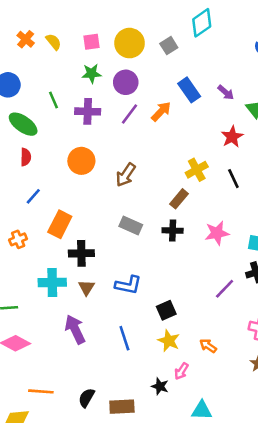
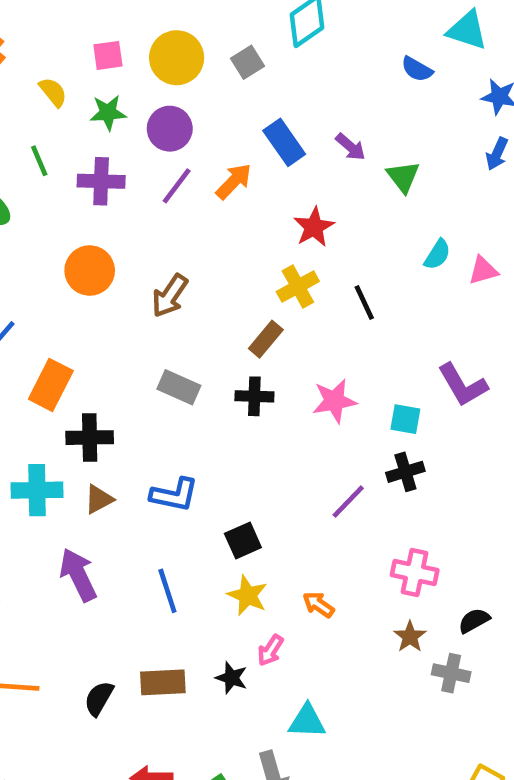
yellow semicircle: (54, 42) -> (53, 92), moved
red star: (232, 137) -> (314, 227), moved
brown triangle: (86, 288) -> (99, 499), turned 30
brown rectangle: (122, 407) -> (163, 682), moved

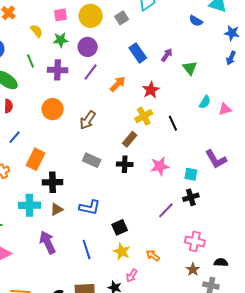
purple arrow: (350, 147) -> (167, 55), turned -96
orange arrow: (234, 181) -> (118, 84), moved
black semicircle: (474, 621) -> (221, 262), turned 32

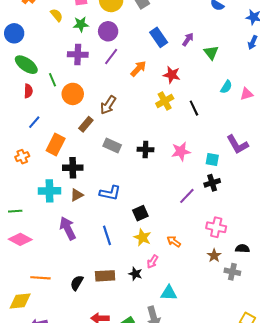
green line: (30, 61) -> (53, 80), moved
red star: (151, 90) -> (172, 75), turned -30
brown rectangle: (130, 139) -> (86, 124), moved

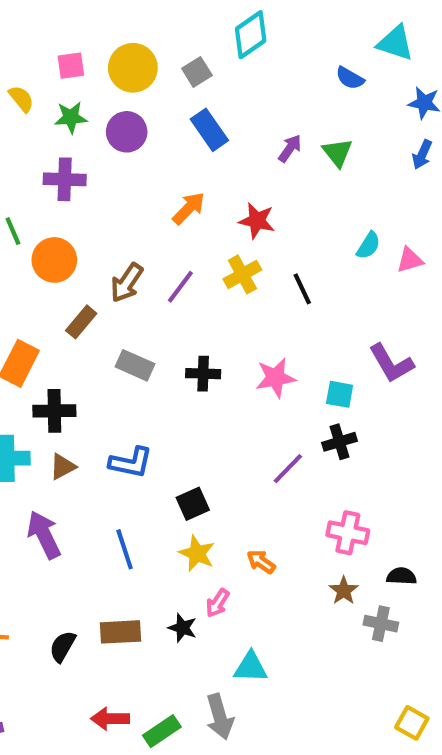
blue rectangle: (159, 37) -> (209, 130), moved
green triangle: (211, 53) -> (337, 152), moved
purple line: (111, 57) -> (180, 287), moved

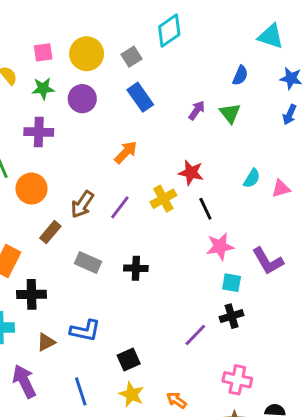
blue semicircle: (350, 78) -> (240, 75), moved, turned -96
red star: (257, 221) -> (191, 173), moved
pink star: (275, 378) -> (220, 247), moved
brown triangle: (63, 467) -> (46, 342), moved

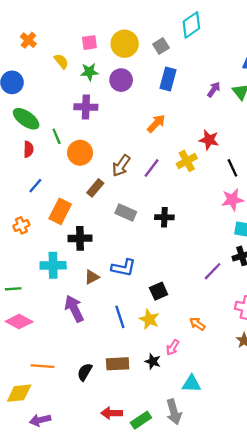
blue rectangle: (140, 97) -> (168, 79), turned 50
black line: (205, 209) -> (232, 168), moved
yellow star: (132, 394) -> (149, 319), moved

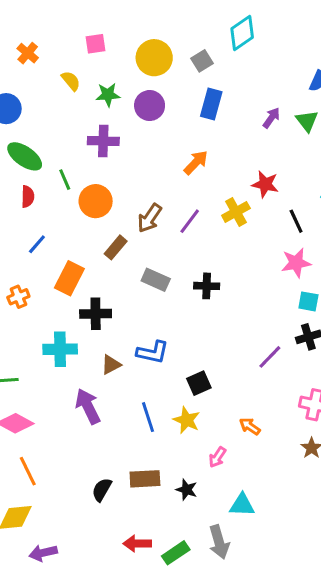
pink square: (89, 43) -> (96, 44), moved
black star: (153, 361) -> (187, 490), moved
orange line: (43, 366) -> (28, 471), moved, turned 60

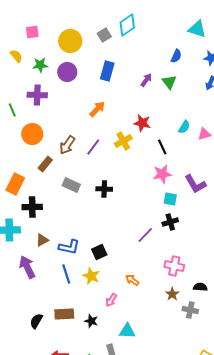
gray square: (202, 61) -> (104, 35), moved
green line: (65, 180) -> (12, 110), moved
blue L-shape: (153, 352) -> (69, 247), moved

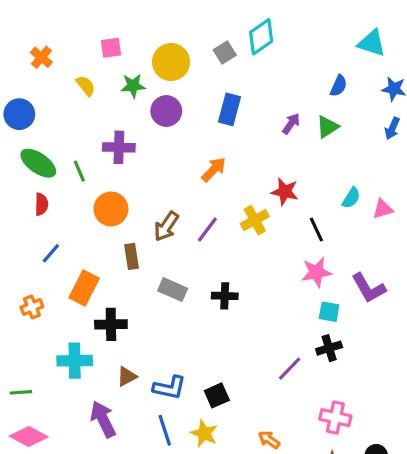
green star: (40, 65) -> (133, 86), moved
green triangle: (169, 82) -> (327, 127), turned 35
brown rectangle: (45, 164) -> (131, 256), turned -49

